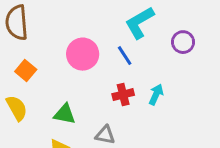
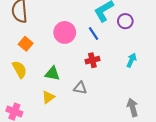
purple circle: (183, 42) -> (125, 21), moved
cyan arrow: (156, 95) -> (131, 60), moved

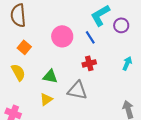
gray triangle: (80, 88) -> (77, 90), size x1.5

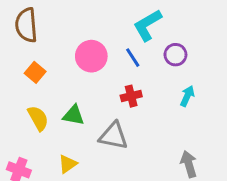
purple circle: (121, 25) -> (175, 55), moved
yellow semicircle: (18, 72) -> (38, 118), moved
yellow triangle: (46, 99) -> (68, 164), moved

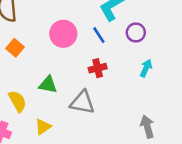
yellow semicircle: (38, 118) -> (17, 101), moved

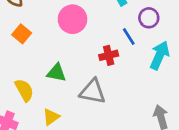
blue line: (99, 35) -> (129, 37), moved
cyan arrow: (146, 68) -> (160, 55), size x1.5

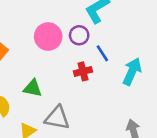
purple circle: (149, 18) -> (79, 35), moved
gray triangle: (93, 91) -> (57, 118), moved

